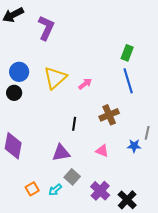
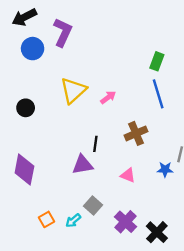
blue circle: (19, 72) -> (33, 49), moved
purple triangle: (61, 153) -> (83, 165), moved

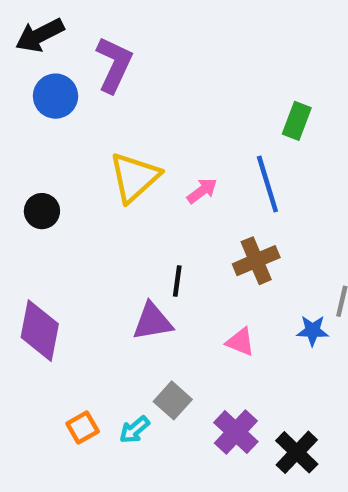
blue line: (158, 94) -> (267, 184), moved

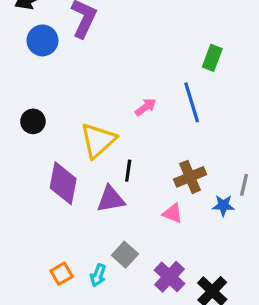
yellow triangle: (134, 177) -> (98, 140), moved
brown cross: (256, 261) -> (190, 177), moved
purple diamond: (40, 331) -> (63, 183), moved
cyan arrow: (134, 430) -> (98, 275), turned -30

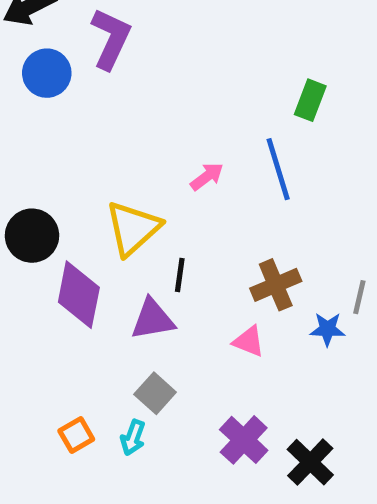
black circle: (33, 121) -> (32, 236), moved, size x1.4
gray square: (125, 255) -> (155, 393), moved

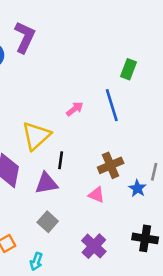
blue star: (327, 329) -> (137, 188), turned 30
cyan arrow: (133, 437) -> (36, 261), moved
black cross: (310, 462) -> (145, 238), moved, turned -35

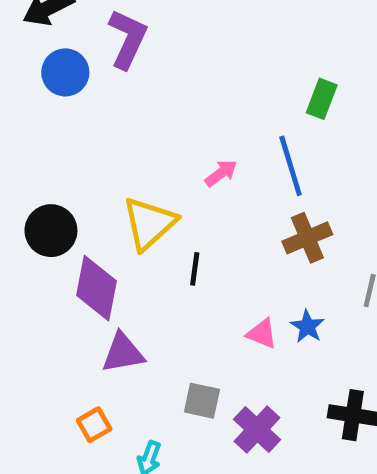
brown cross: (111, 165) -> (307, 238), moved
purple triangle: (46, 183) -> (123, 353), moved
blue star: (137, 188) -> (307, 326), moved
gray square: (48, 222) -> (202, 401), moved, turned -30

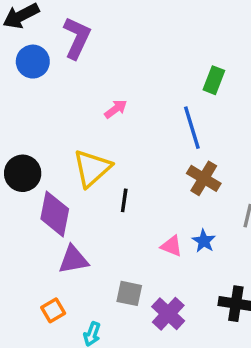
pink arrow: (221, 173) -> (116, 109), moved
brown cross: (307, 238) -> (204, 178), turned -36

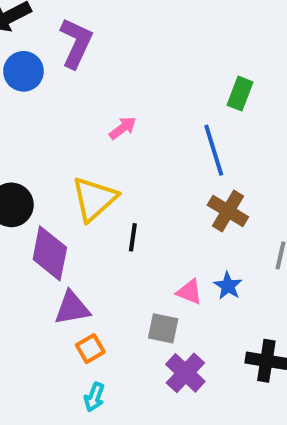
gray square: (129, 293) -> (163, 328), moved
orange square: (53, 310) -> (90, 349), moved

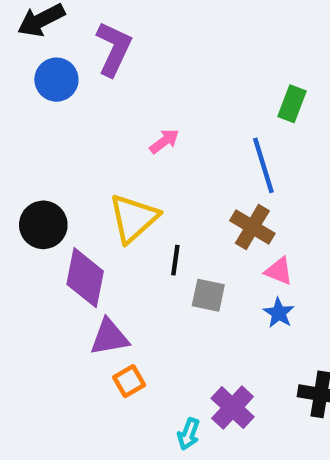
brown cross: (228, 211) -> (252, 227), moved
pink triangle: (189, 292) -> (279, 271), moved
gray square: (163, 328) -> (208, 295), moved
cyan arrow: (94, 397) -> (189, 434), moved

